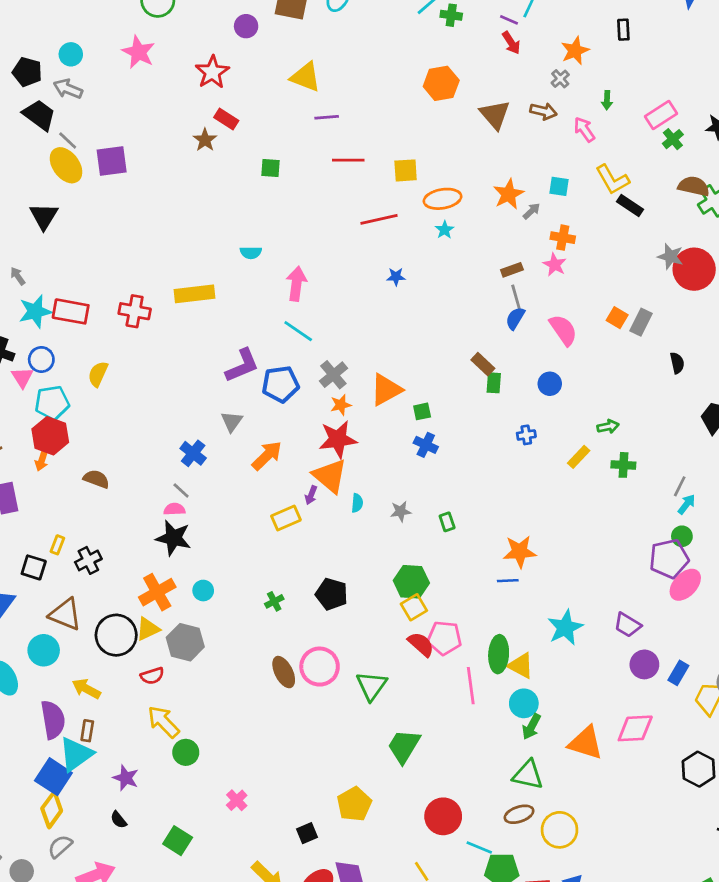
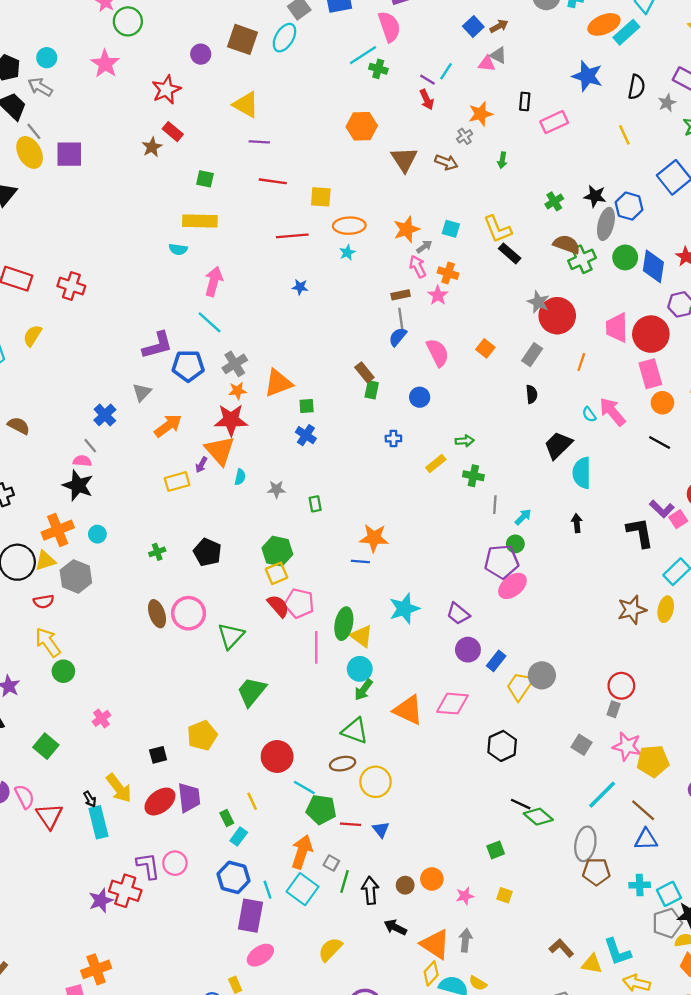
pink rectangle: (661, 115) -> (554, 122), moved
pink arrow: (584, 129) -> (418, 267), moved
yellow rectangle: (195, 294) -> (200, 221), moved
gray rectangle: (641, 322) -> (532, 355), moved
gray line: (680, 486) -> (495, 505), moved, turned -30

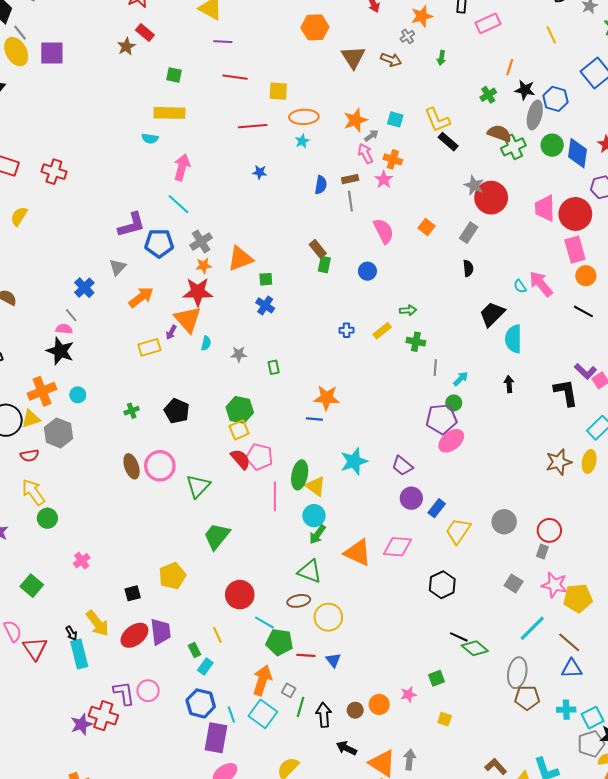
blue semicircle: (398, 337) -> (321, 185), moved, turned 150
orange line: (581, 362) -> (510, 67), moved
blue cross: (393, 438) -> (346, 330), moved
gray circle: (542, 675) -> (504, 522), moved
pink star: (465, 896) -> (408, 695), moved

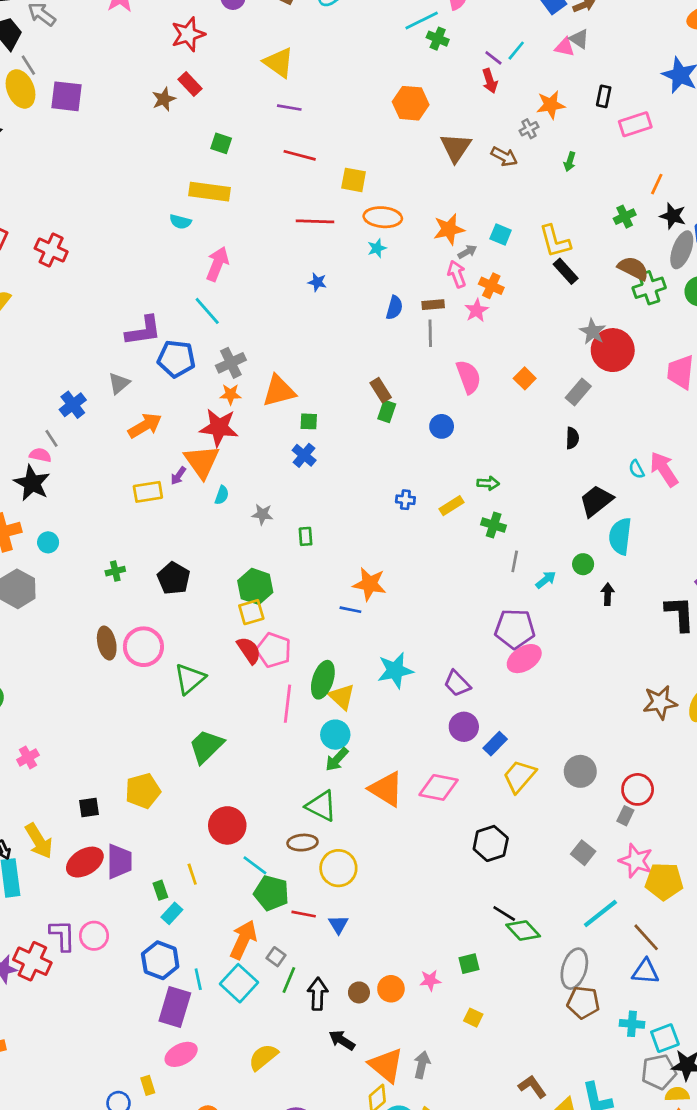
green circle: (454, 403) -> (583, 564), moved

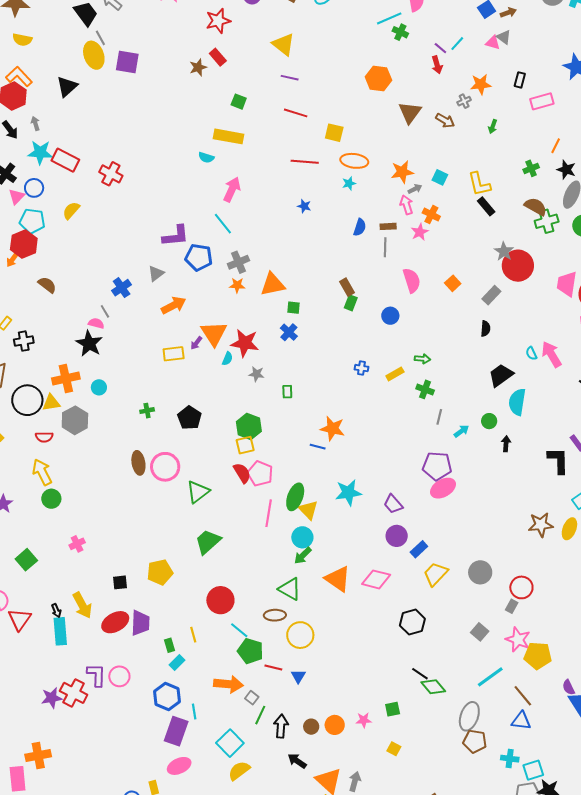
red star: (219, 428) -> (245, 343), moved
orange arrow: (243, 940) -> (228, 684), turned 68
cyan square: (239, 983) -> (230, 743), moved

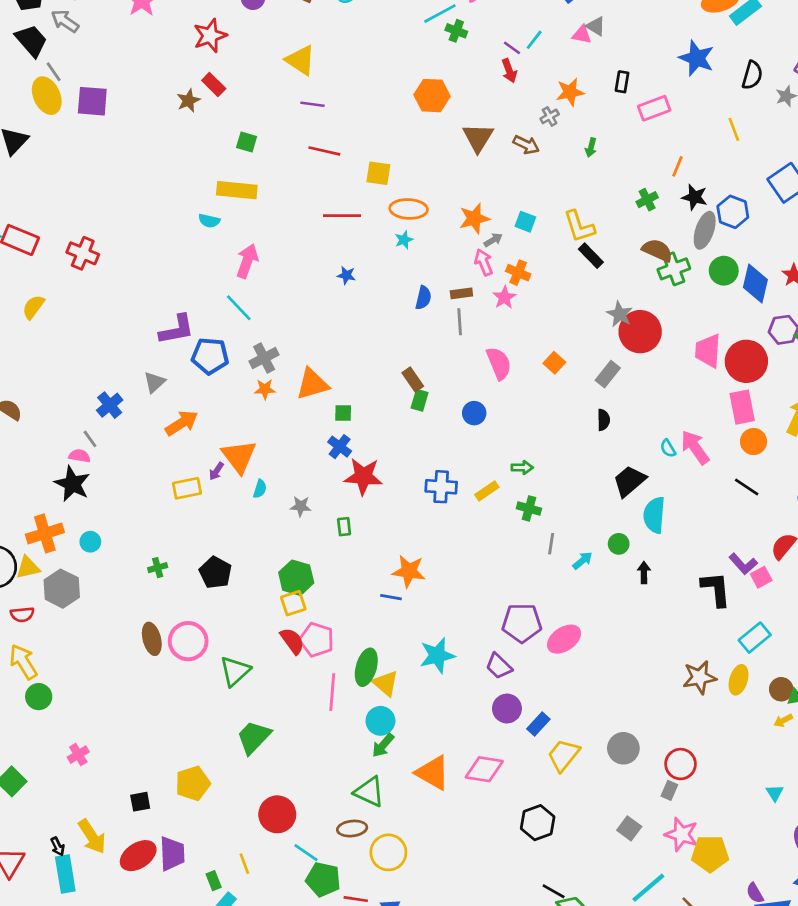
red star: (245, 343) -> (363, 476), moved
blue cross: (361, 368) -> (441, 487), size x1.6
purple pentagon: (437, 466) -> (522, 623), moved

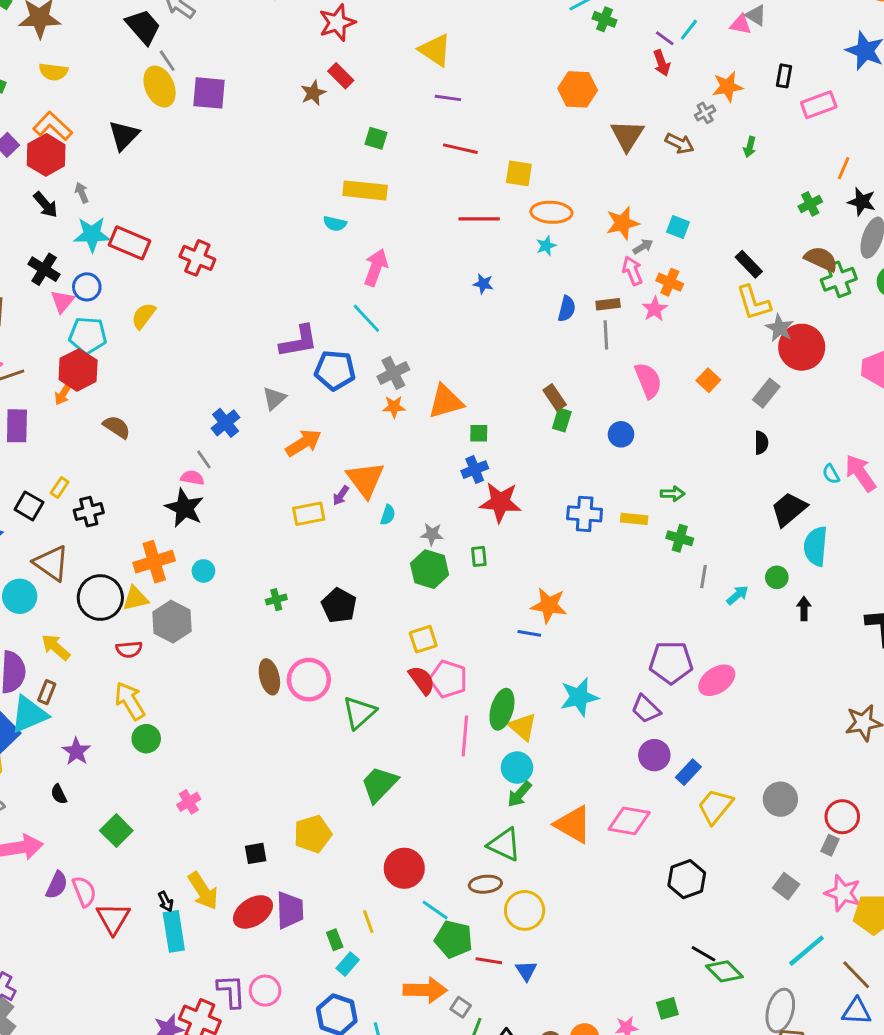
yellow L-shape: (579, 226) -> (753, 303), moved
blue cross: (340, 447) -> (475, 470), turned 30
yellow rectangle: (487, 491) -> (634, 519), turned 40
green hexagon: (296, 578) -> (430, 569), moved

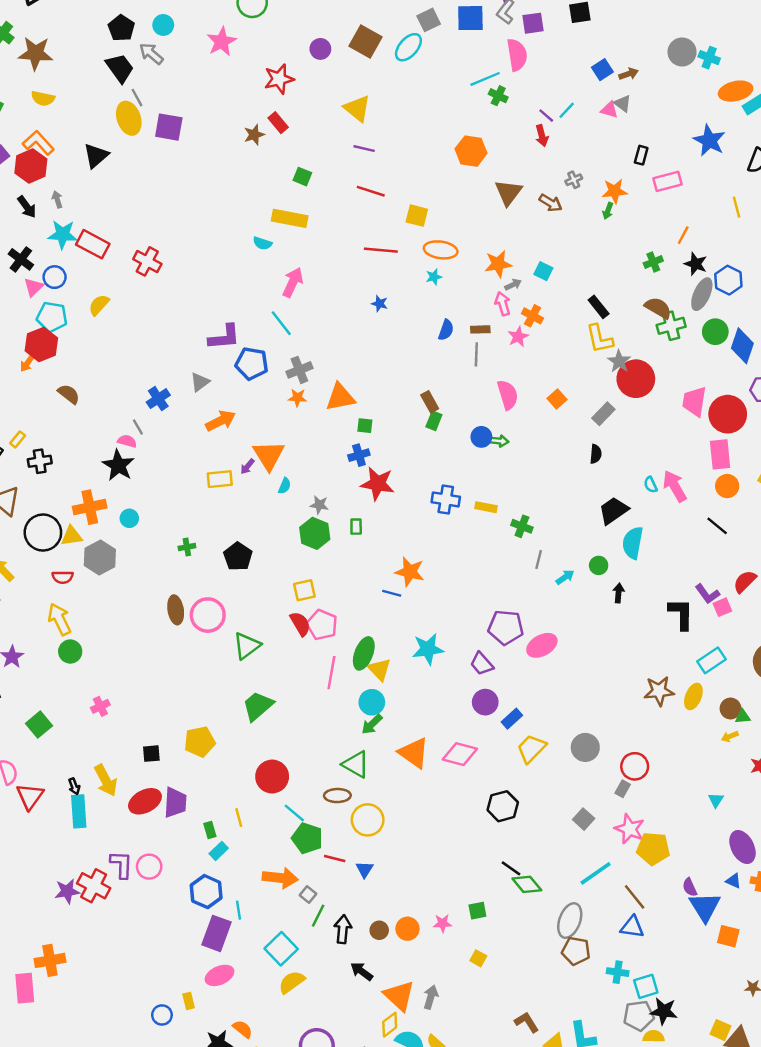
orange star: (727, 87) -> (615, 191), moved
green arrow: (673, 494) -> (499, 441), moved

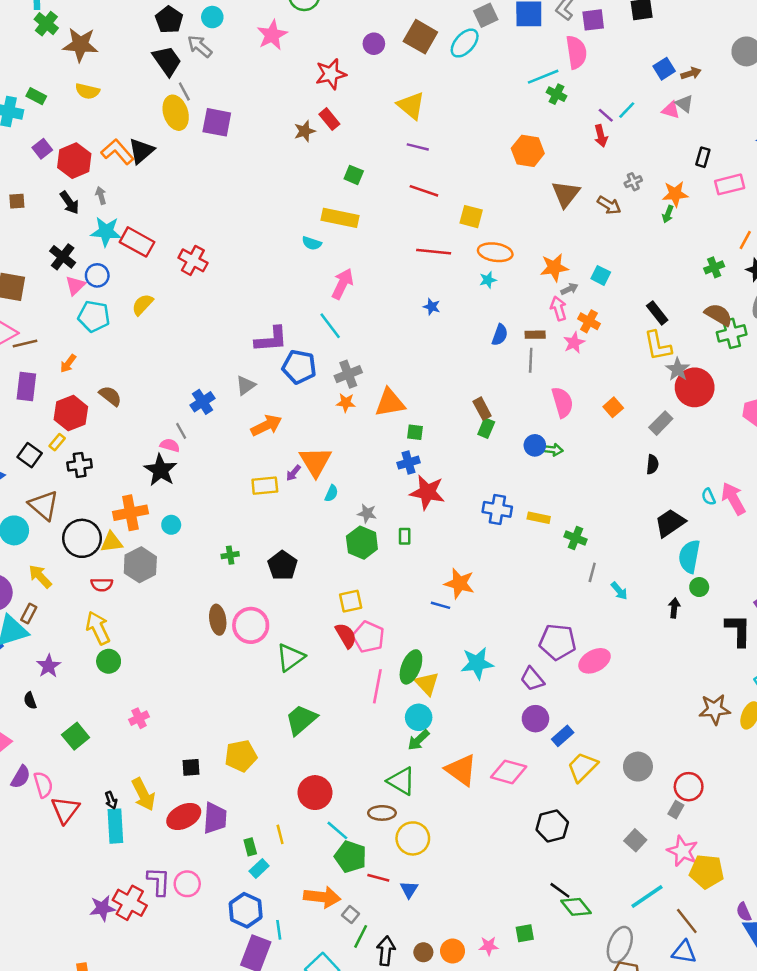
orange L-shape: (38, 143) -> (117, 152), moved
red hexagon: (41, 344) -> (71, 413), moved
green circle: (599, 565) -> (699, 587), moved
cyan arrow: (565, 577) -> (619, 591), turned 84

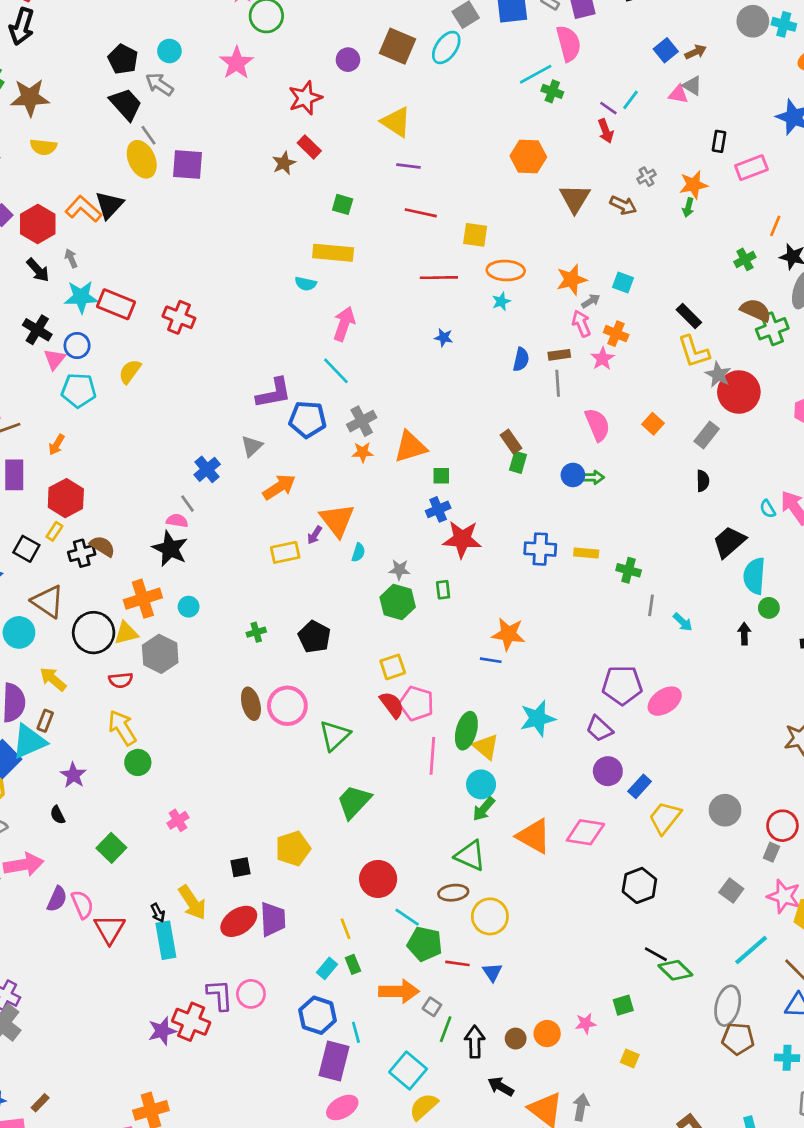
brown semicircle: (110, 396) -> (102, 546), moved
green rectangle: (250, 847) -> (353, 964), moved

